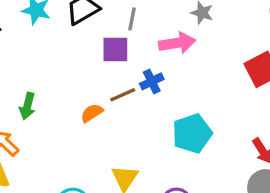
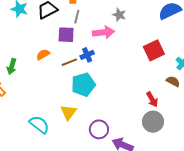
orange semicircle: (92, 113) -> (43, 55), moved
cyan pentagon: (192, 134) -> (83, 85), moved

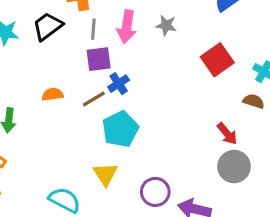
gray star: (119, 15) -> (166, 25), moved
pink arrow: (103, 32) -> (127, 27), moved, turned 115
purple square: (66, 35) -> (99, 59), moved
orange semicircle: (43, 55) -> (52, 94), turned 32

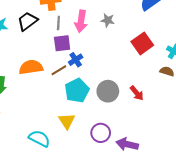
orange semicircle: (52, 94) -> (31, 67), size x1.6
red arrow: (227, 134) -> (137, 93), moved
gray circle: (234, 167) -> (108, 91), moved

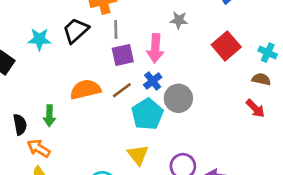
pink arrow: (81, 21) -> (155, 48), moved
blue cross: (76, 60) -> (153, 81), moved
gray circle: (108, 91) -> (178, 98), moved
red arrow: (137, 93) -> (255, 108), moved

